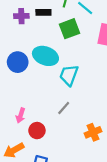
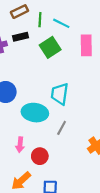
cyan ellipse: (45, 56) -> (35, 113), moved

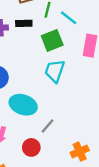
cyan trapezoid: (60, 94) -> (55, 71), moved
red circle: (40, 156) -> (31, 147), moved

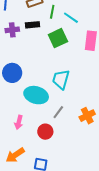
cyan trapezoid: (55, 71) -> (61, 79), moved
orange cross: (80, 152) -> (87, 116), moved

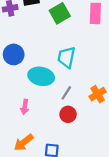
red circle: (45, 132) -> (68, 114), moved

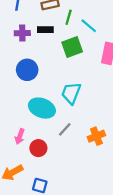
blue circle: (14, 54) -> (27, 70), moved
red circle: (68, 114) -> (38, 148), moved

